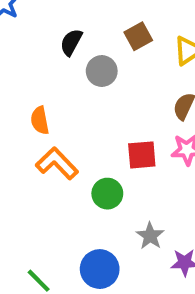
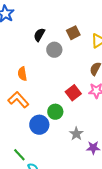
red square: (142, 155) -> (73, 93), turned -35
orange L-shape: (57, 163) -> (18, 100), moved
blue circle: (100, 269) -> (39, 125), moved

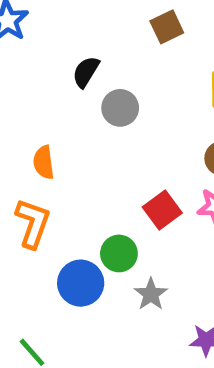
brown square: (73, 33) -> (167, 27), moved
orange L-shape: (18, 100) -> (33, 223), turned 60
gray star: (76, 134) -> (151, 294), moved

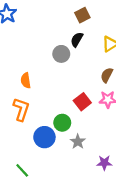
black semicircle: (86, 72) -> (77, 40), moved

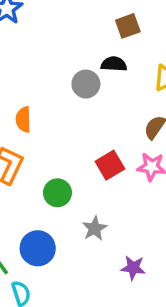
black semicircle: (77, 40) -> (114, 64), turned 56
green circle: (62, 123) -> (57, 193), moved
blue circle: (44, 137) -> (38, 248), moved

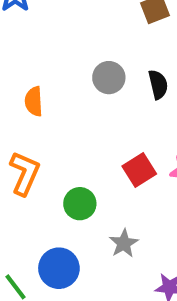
black semicircle: (114, 64) -> (158, 84), moved, turned 75
orange semicircle: (23, 120) -> (34, 101), moved

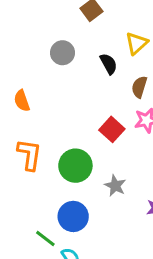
gray circle: (109, 78) -> (62, 53), moved
green circle: (80, 204) -> (75, 166), size x1.4

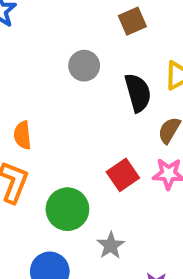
black semicircle: (109, 64) -> (138, 93), size x1.4
orange semicircle: (22, 101) -> (22, 135), moved

